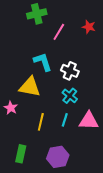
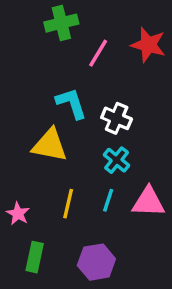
red star: (89, 27) -> (148, 45), size x1.5
pink star: (11, 108) -> (18, 214), moved

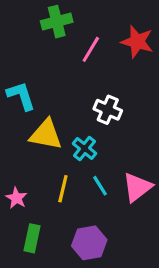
cyan L-shape: (71, 103) -> (21, 96), moved
cyan cross: (117, 160) -> (85, 148), moved
cyan line: (108, 200) -> (100, 186), turned -50
pink triangle: (148, 202) -> (137, 187), turned -40

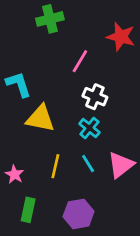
pink line: (91, 49) -> (80, 61), moved
cyan cross: (85, 148) -> (89, 128), moved

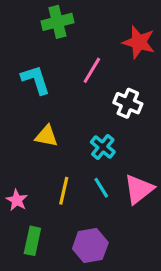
cyan L-shape: (19, 84) -> (36, 80), moved
white cross: (95, 97) -> (128, 103), moved
yellow triangle: (40, 118) -> (47, 136), size x0.7

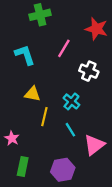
pink triangle: (139, 189) -> (94, 145), moved
yellow line: (64, 191) -> (44, 117), moved

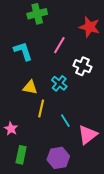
cyan cross: (71, 101) -> (59, 83), moved

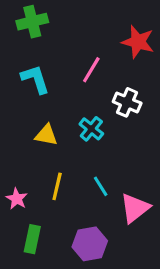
green cross: (37, 14) -> (32, 22), moved
yellow line: (41, 109) -> (57, 186), moved

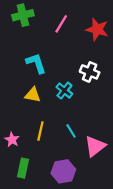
pink line: (91, 70) -> (61, 24), moved
cyan L-shape: (35, 79) -> (36, 63), moved

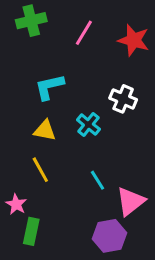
cyan L-shape: (36, 63) -> (49, 87), turned -85
yellow line: (40, 131) -> (40, 170), moved, turned -42
pink star: (12, 140) -> (16, 204), moved
purple hexagon: (63, 171) -> (110, 236), moved

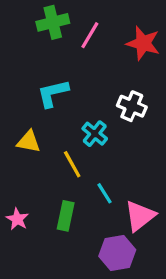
green cross: (31, 21) -> (53, 22), moved
yellow triangle: (45, 131) -> (29, 142), moved
yellow line: (40, 170) -> (72, 164), moved
green rectangle: (31, 231) -> (66, 216), moved

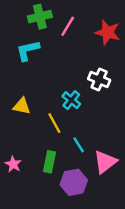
cyan L-shape: (53, 93) -> (28, 50), moved
purple hexagon: (117, 253) -> (74, 182), moved

